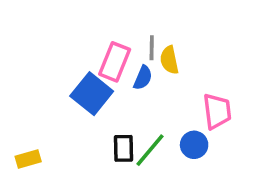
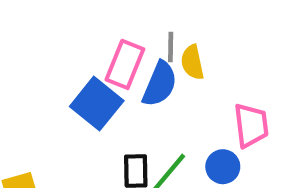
blue semicircle: (143, 78) -> (160, 84), size x1.5

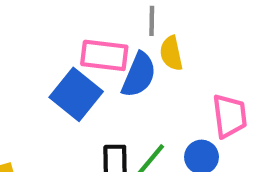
gray line: (171, 47) -> (152, 21), moved
pink rectangle: (125, 64) -> (104, 55), turned 75

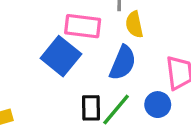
blue semicircle: (139, 75) -> (123, 63), moved

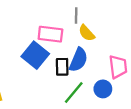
yellow semicircle: (134, 24) -> (87, 33), turned -30
black rectangle: (91, 108) -> (62, 67), moved

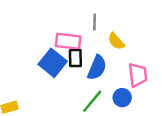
yellow semicircle: (87, 33) -> (116, 41), moved
black rectangle: (62, 67) -> (75, 58), moved

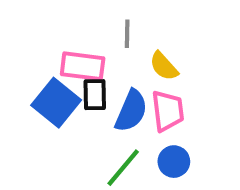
pink trapezoid: (138, 75) -> (168, 111), moved

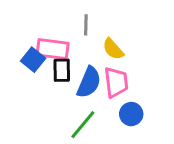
blue square: (56, 103) -> (33, 60), moved, size x0.7
blue circle: (174, 162) -> (131, 114), moved

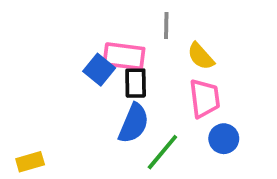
blue semicircle: (89, 82) -> (134, 123), moved

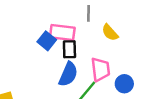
pink trapezoid: (205, 98) -> (100, 69), moved

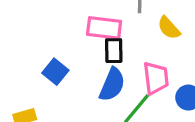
blue square: (47, 41) -> (55, 72), moved

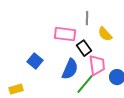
black rectangle: (114, 51) -> (84, 48), moved, turned -35

